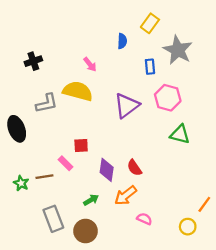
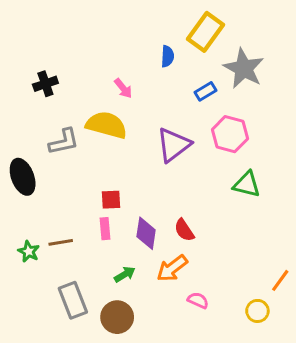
yellow rectangle: (150, 23) -> (206, 32), size x1.4
blue rectangle: (150, 67) -> (206, 91), turned 64
pink rectangle: (66, 163) -> (105, 229), moved, turned 40

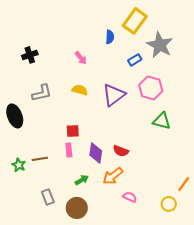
yellow semicircle: (106, 125) -> (80, 90), moved, size x0.6
red semicircle: (184, 230) -> (121, 151), turned -35
gray rectangle: (73, 300) -> (48, 197), size x0.7

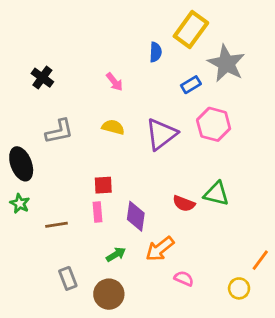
black cross: (30, 55) -> (42, 78), turned -35
green triangle: (162, 121) -> (216, 194), moved
red semicircle: (121, 151) -> (184, 204), moved
green star: (19, 165) -> (20, 204), moved

